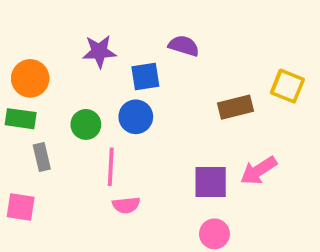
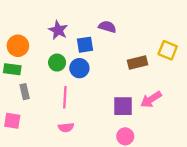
purple star: (99, 52) -> (58, 30), turned 30
green circle: (86, 124) -> (57, 63), moved
pink semicircle: (126, 205) -> (66, 127), moved

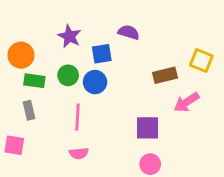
green rectangle: (12, 69) -> (34, 81), moved
pink arrow: (151, 99) -> (187, 102), moved

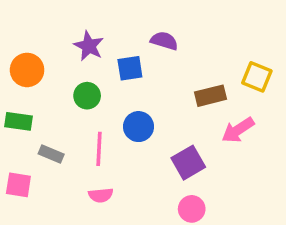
green rectangle: (34, 81) -> (18, 121), moved
blue circle: (95, 82) -> (139, 127), moved
gray rectangle: (29, 110) -> (51, 154), moved, turned -54
purple square: (148, 128) -> (188, 163), turned -30

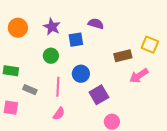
orange circle: (27, 70) -> (18, 28), moved
purple square: (188, 163) -> (99, 95), moved
pink semicircle: (101, 195) -> (59, 114), turned -48

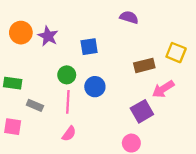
purple semicircle: (96, 24) -> (129, 17), moved
purple star: (52, 27) -> (48, 36), moved
green circle: (51, 56) -> (67, 75), moved
purple square: (99, 95) -> (142, 111), moved

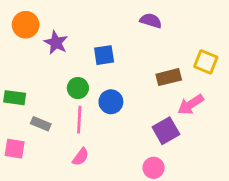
orange circle: (21, 33) -> (26, 25), moved

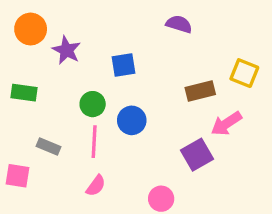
green rectangle: (15, 98) -> (24, 93), moved
pink circle: (154, 168) -> (161, 199), moved

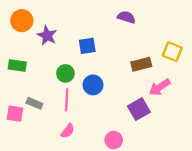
pink square: (18, 176) -> (15, 114), moved

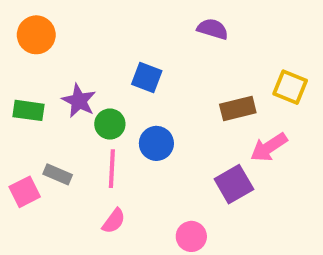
purple star: (47, 36) -> (79, 101), moved
blue square: (87, 46) -> (147, 77), turned 30
pink square: (15, 114) -> (25, 192), turned -36

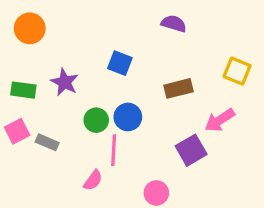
brown rectangle: (238, 109) -> (179, 88), moved
green circle: (110, 124) -> (96, 120), moved
pink line: (112, 169) -> (114, 150), moved
pink square: (25, 192) -> (17, 131), moved

